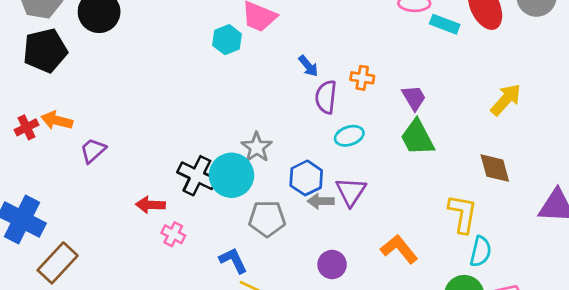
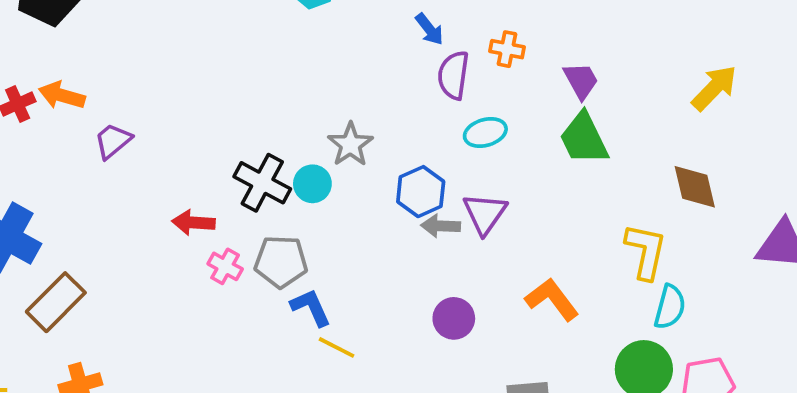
cyan circle: (231, 175) -> (312, 184), size x0.6
gray pentagon: (267, 219) -> (281, 262), moved

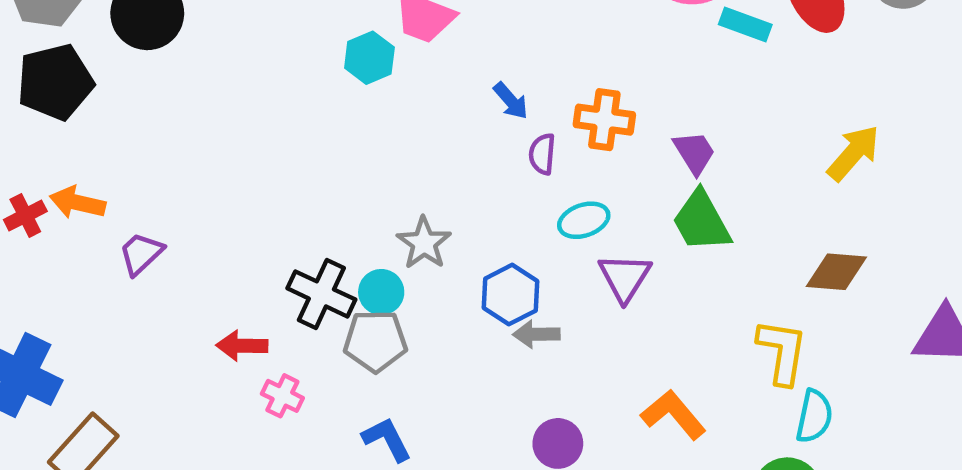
orange cross: (507, 49) -> (604, 120), size x1.4
purple semicircle: (453, 75) -> (542, 154), size x0.7
brown diamond: (695, 187) -> (836, 272), turned -69
purple triangle: (485, 214) -> (625, 277), moved
gray pentagon: (281, 262) -> (375, 341), moved

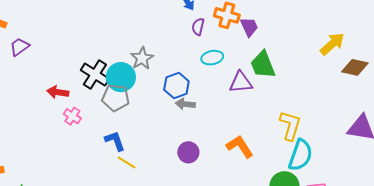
purple trapezoid: (694, 153) -> (249, 27), moved
brown diamond: (836, 272) -> (355, 67), moved
purple triangle: (625, 277) -> (241, 82), moved, turned 45
cyan circle: (381, 292) -> (121, 77), size x1.5
cyan semicircle: (814, 416) -> (300, 155), size x1.4

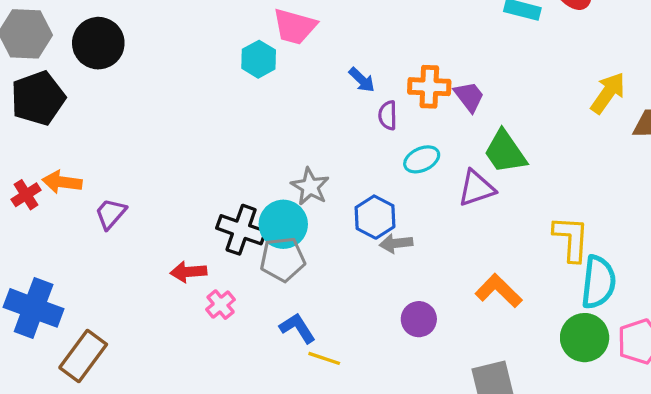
pink cross: (72, 116) -> (221, 305), turned 30

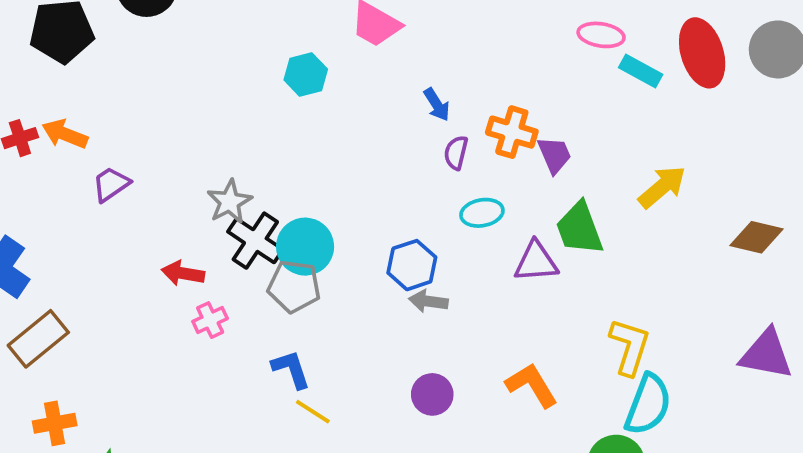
cyan hexagon: (259, 59) -> (306, 74), moved
yellow arrow: (608, 93) -> (662, 187), moved
gray star: (310, 187) -> (229, 202), moved

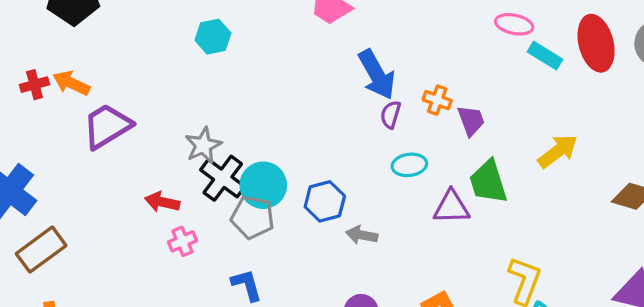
cyan hexagon: (306, 74) -> (213, 37), moved
blue arrow: (437, 105) -> (377, 74), size x1.8
orange cross: (512, 132) -> (437, 100), size x0.7
purple trapezoid: (111, 184) -> (107, 126), size x1.6
blue hexagon: (412, 265) -> (325, 201), moved

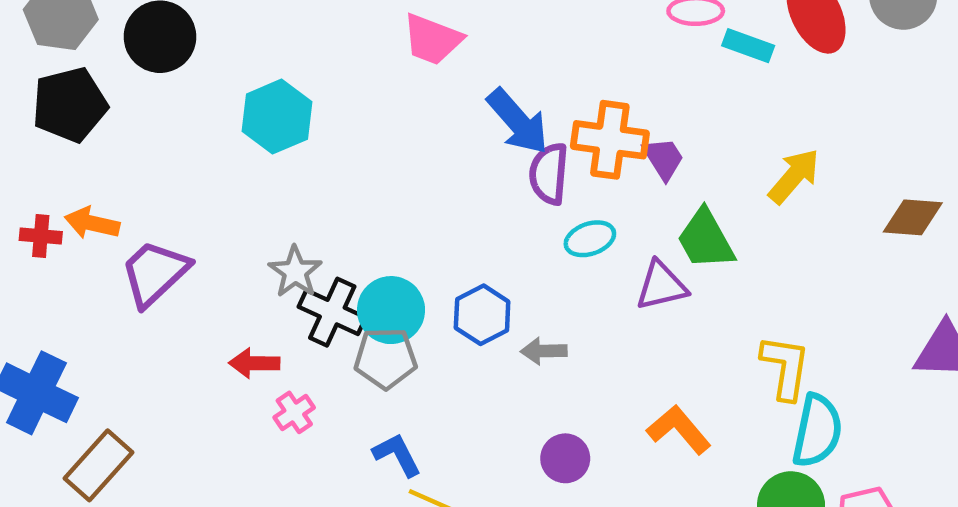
cyan hexagon: (213, 37) -> (277, 117), size x1.4
red cross: (34, 85) -> (41, 236), turned 32
orange cross: (437, 100) -> (610, 140), size x1.8
purple semicircle: (391, 115) -> (549, 174), size x1.5

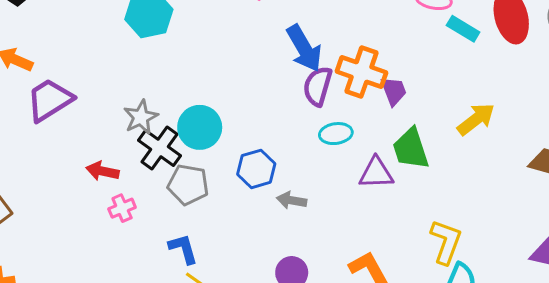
cyan circle: (391, 310) -> (200, 127), moved

